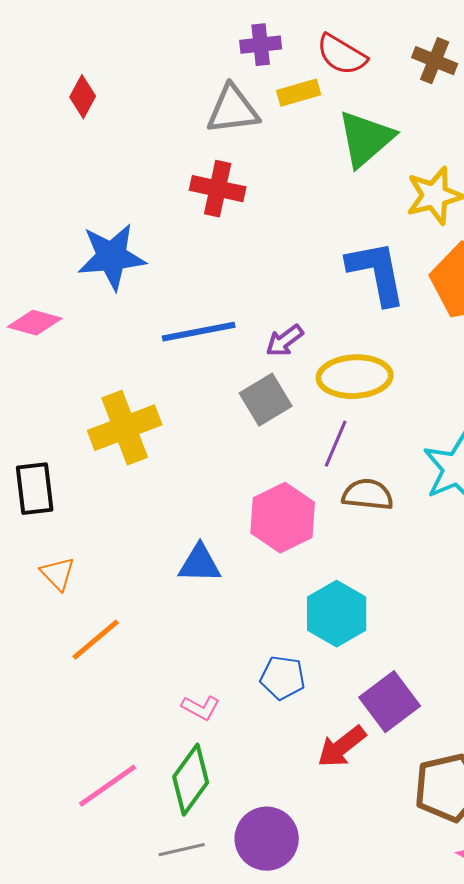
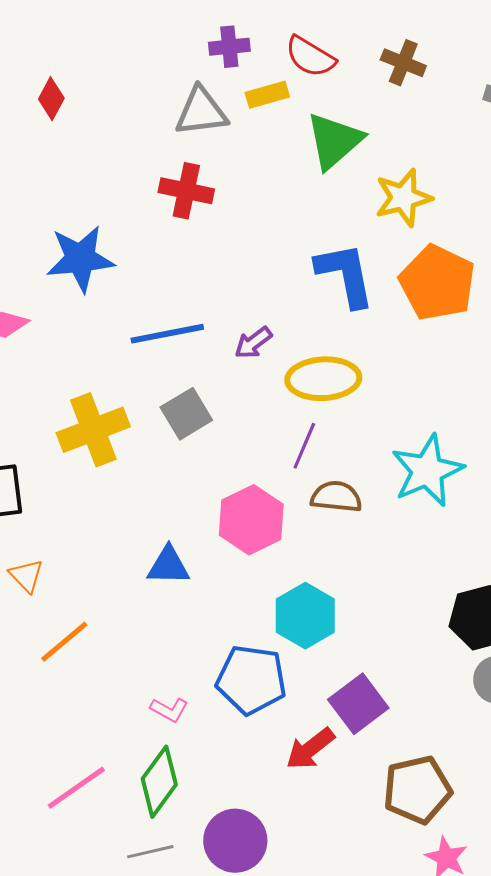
gray square: (266, 400) -> (186, 414), moved
blue pentagon: (283, 678) -> (251, 680), size x1.6

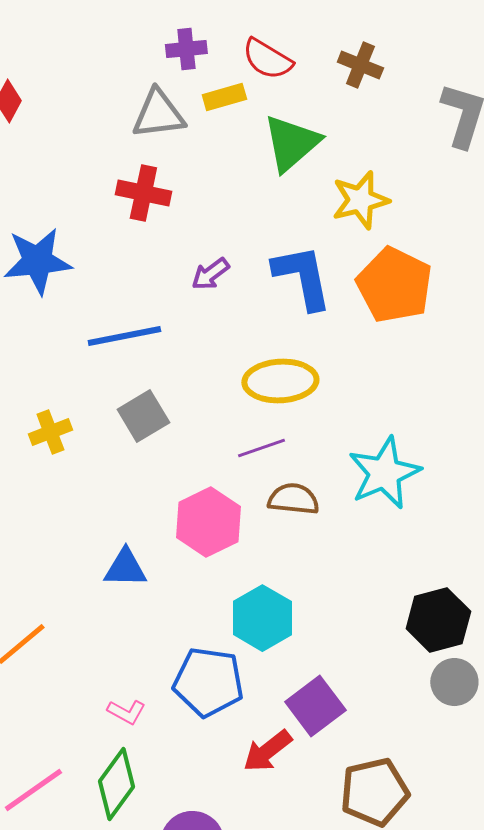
purple arrow: (253, 343) -> (210, 274), moved
yellow cross: (93, 430) -> (50, 432), size x0.6
purple line: (304, 446) -> (261, 448), turned 48

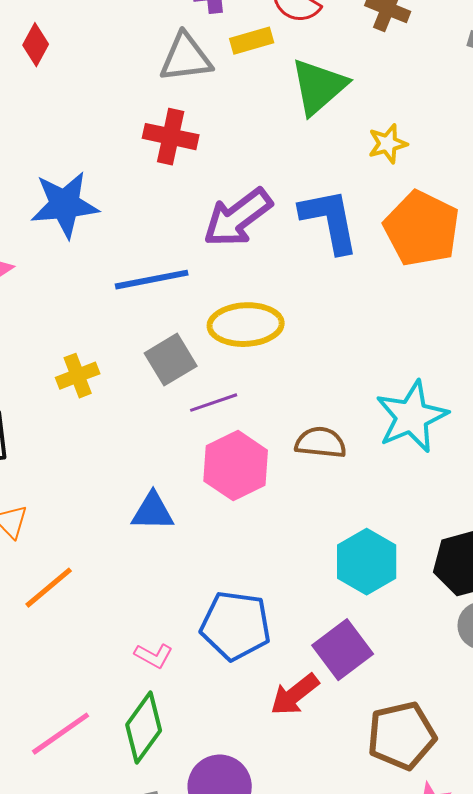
yellow star: (360, 200) -> (388, 144), size x0.7
purple arrow: (210, 274) -> (238, 218), size x1.8
yellow ellipse: (280, 381) -> (246, 325), moved
purple line: (261, 448) -> (214, 403), moved
cyan hexagon: (262, 618) -> (367, 562), moved

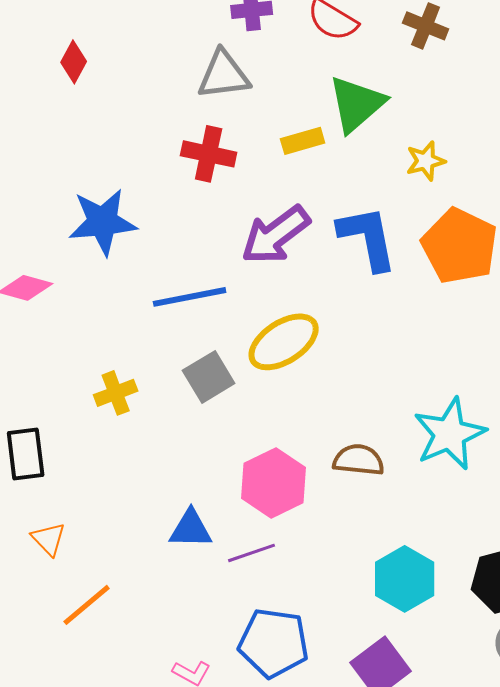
yellow rectangle: (252, 41) -> (303, 141), moved
yellow ellipse: (246, 325) -> (284, 342), turned -30
purple line: (214, 403) -> (252, 553), moved

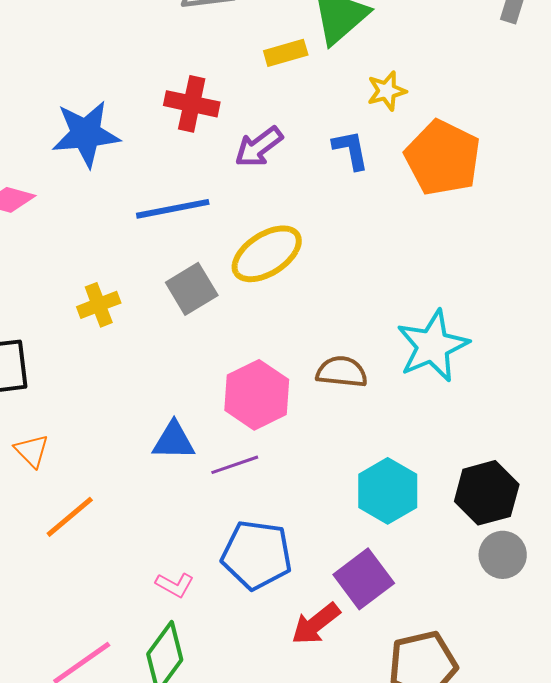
red cross: (209, 154) -> (192, 104), moved
yellow star: (426, 161) -> (387, 91), moved
purple arrow: (276, 235) -> (259, 147), size x0.7
blue L-shape: (368, 238) -> (351, 150), size x0.6

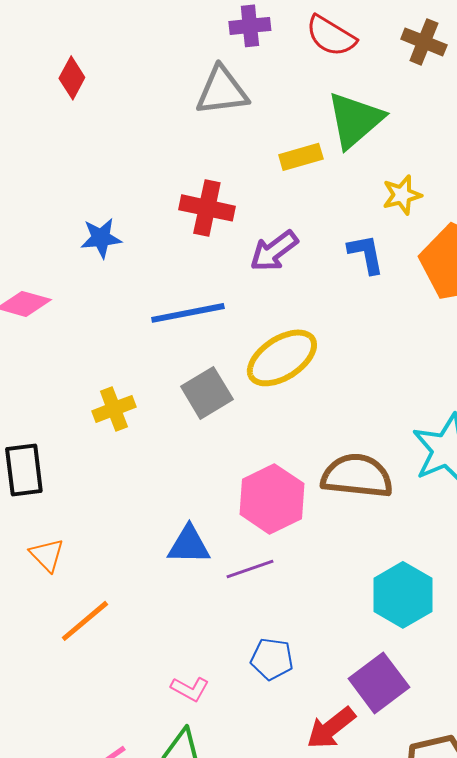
blue star: (86, 134) -> (101, 238), size x0.6
brown semicircle: (342, 372) -> (357, 476), size x1.4
blue pentagon: (257, 555) -> (272, 659), size x0.6

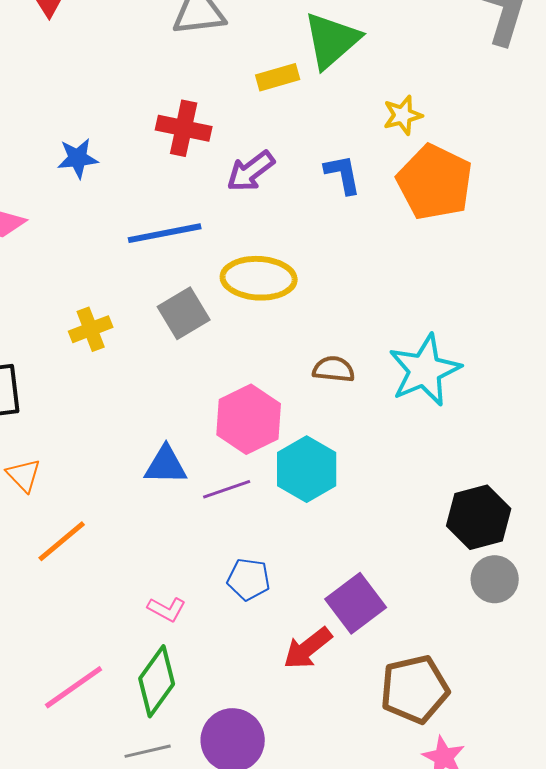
yellow star: (402, 195) -> (403, 115), moved
yellow ellipse: (282, 358) -> (259, 278), turned 36
brown semicircle: (357, 476) -> (334, 369), moved, size x0.6
cyan hexagon: (403, 595) -> (307, 469), moved

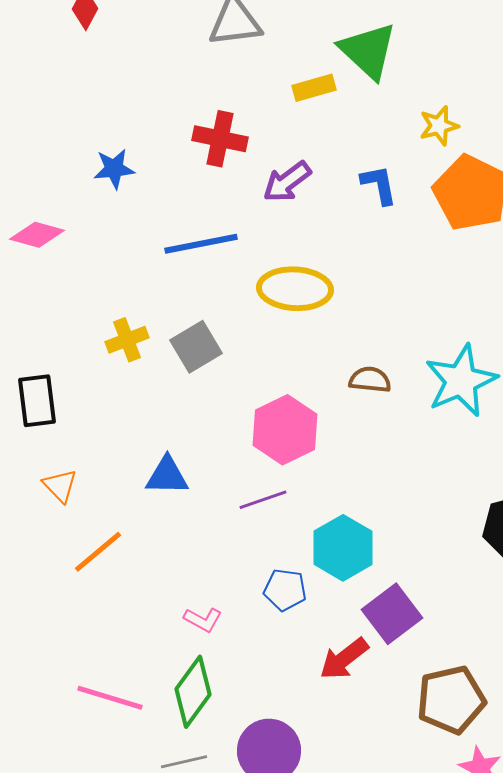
green triangle: (332, 40) -> (368, 51), turned -36
gray square: (184, 313) -> (196, 347), moved
blue triangle: (166, 465) -> (167, 476), moved
cyan hexagon: (307, 469) -> (343, 548), moved
pink line: (74, 687) -> (110, 698), turned 52

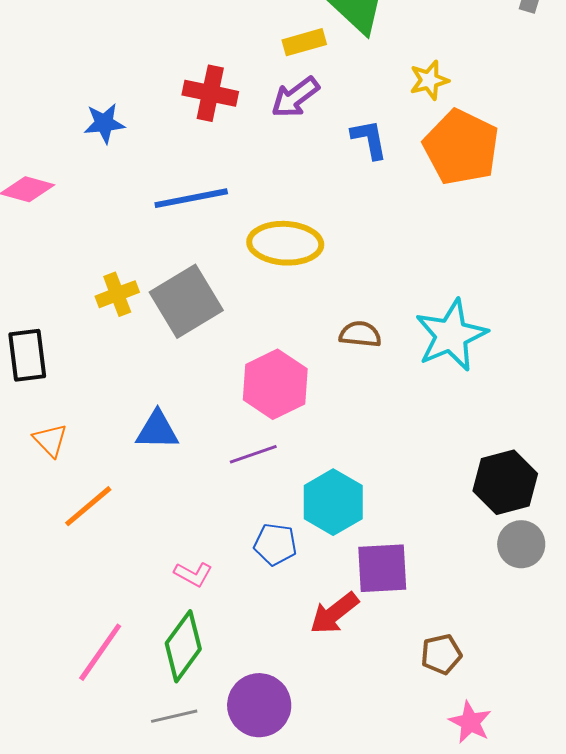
purple arrow: (287, 182) -> (295, 97), moved
gray square: (196, 347) -> (186, 301), size x1.4
purple square: (392, 614) -> (382, 568), turned 34
pink line: (110, 698) -> (100, 652), turned -72
brown pentagon: (451, 700) -> (441, 654), size x0.6

